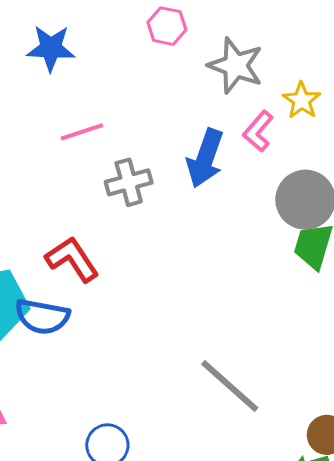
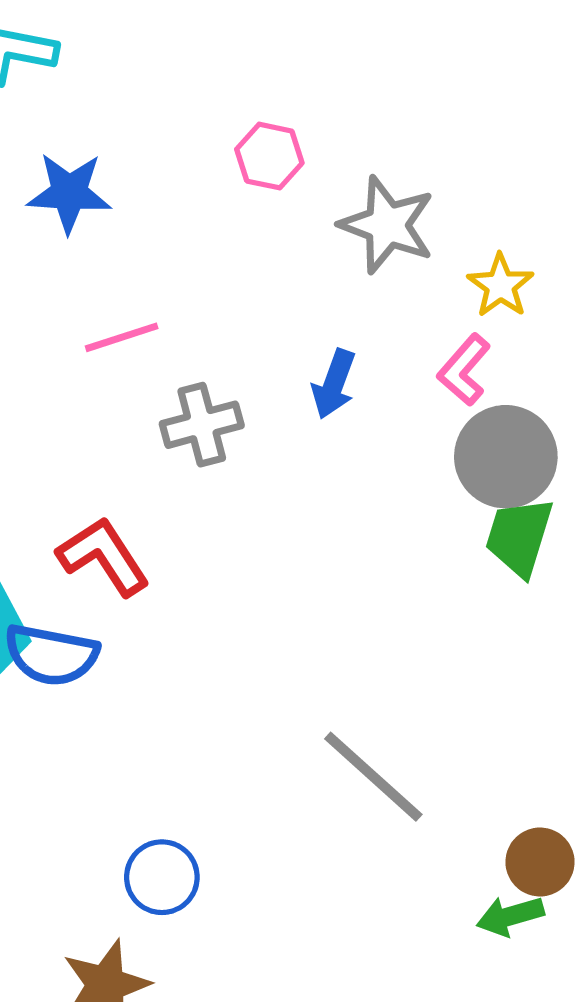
pink L-shape: (258, 131) -> (464, 370), moved
blue arrow: (205, 158) -> (334, 384), size x0.7

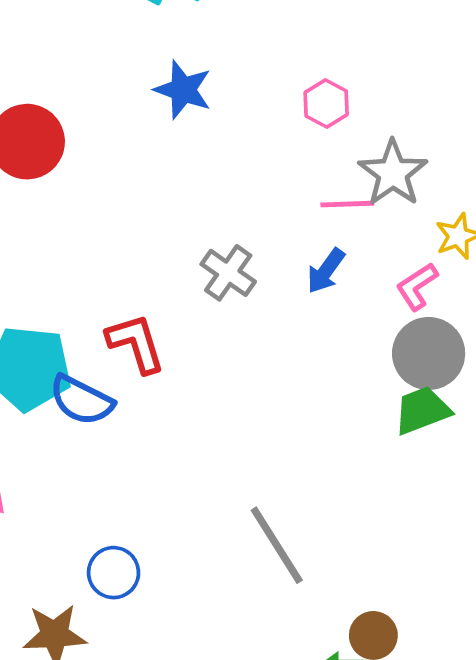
pink line: (122, 337) -> (347, 204), moved
gray cross: (202, 425) -> (228, 273), turned 34
green trapezoid: (519, 537) -> (422, 410), turned 36

